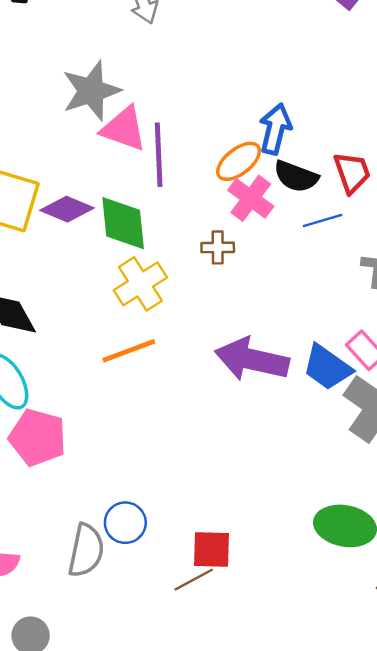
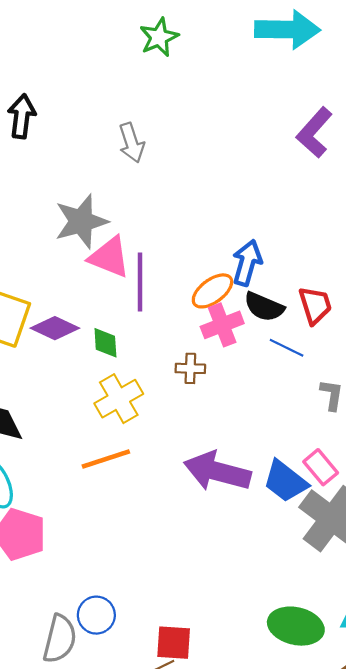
pink cross: (251, 198) -> (222, 325), turned 30
blue line: (323, 220) -> (287, 348), turned 40
green diamond: (123, 223) -> (105, 343), size x0.6

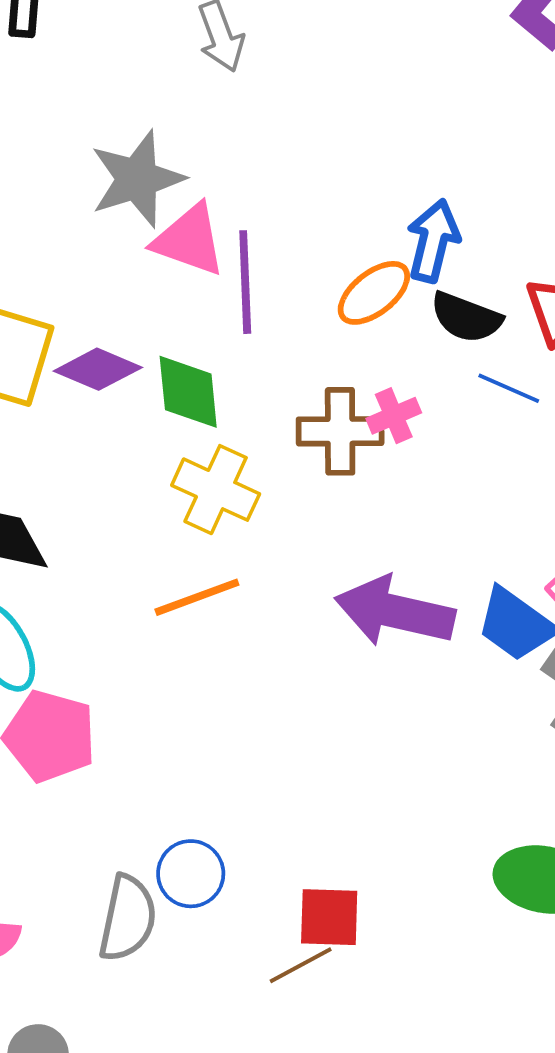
pink cross: (222, 325) -> (394, 416), moved, size x0.7
green diamond: (105, 343) -> (188, 392), size x1.4
brown cross: (190, 368) -> (340, 431), size x1.6
yellow cross: (119, 399) -> (216, 490), turned -33

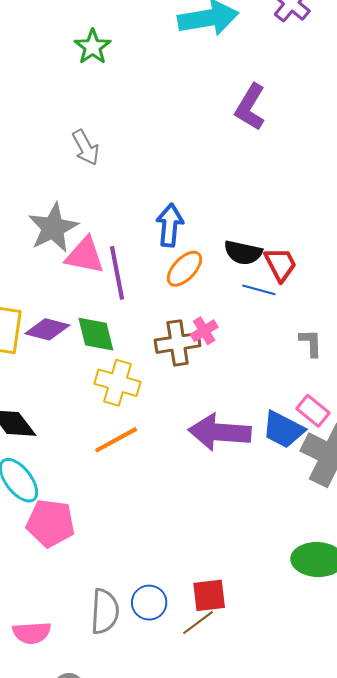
blue arrow: (433, 241) -> (170, 225), moved
black semicircle: (466, 317) -> (243, 253), moved
blue line: (509, 388) -> (259, 290), moved
blue circle: (191, 874) -> (149, 603), moved

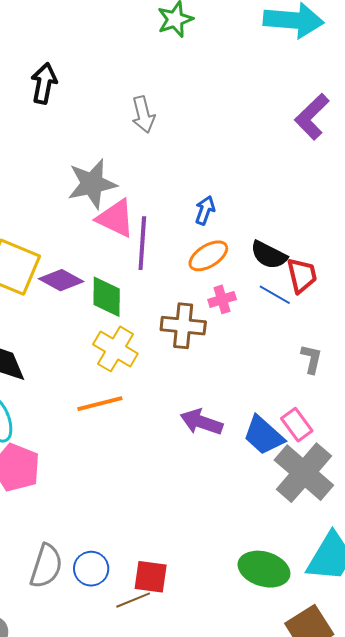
blue arrow: (170, 225) -> (205, 210), size x0.7
pink cross: (204, 331) -> (222, 299), moved
purple arrow: (220, 432) -> (202, 422), size x0.7

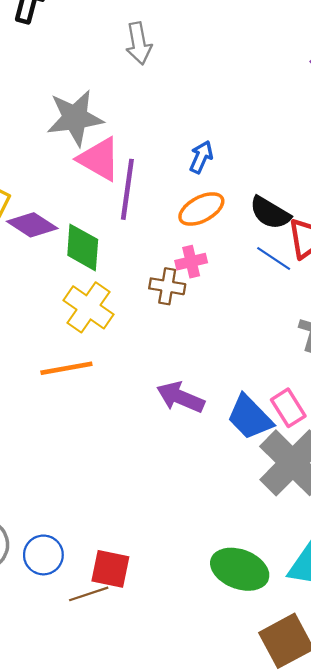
pink cross: (222, 299) -> (191, 262), moved
brown cross: (183, 326) -> (167, 286), size x0.7

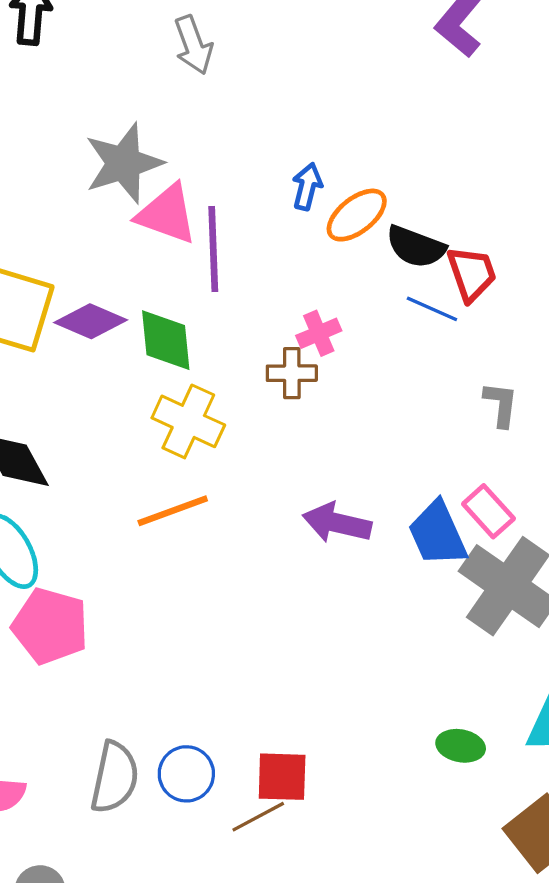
orange ellipse: (201, 209) -> (357, 215), moved
blue trapezoid: (250, 417) -> (438, 534), turned 30
green ellipse: (240, 569) -> (461, 746), size x0.6

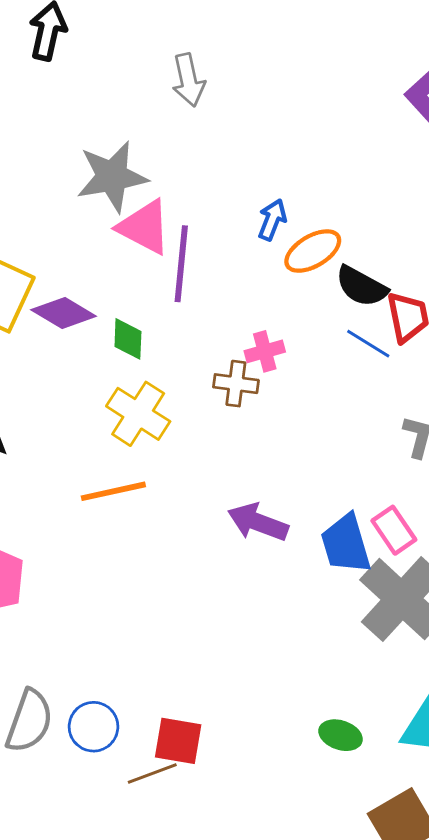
green diamond: (166, 340) -> (128, 339), size x0.7

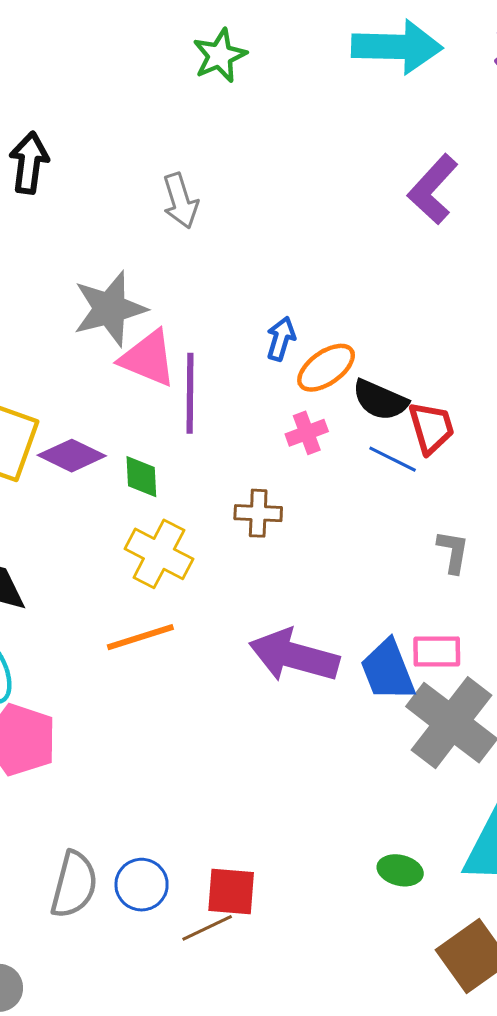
pink cross: (265, 351) -> (307, 433), moved
purple arrow: (258, 522) -> (294, 656), size x1.4
pink rectangle: (394, 530) -> (437, 651), turned -51

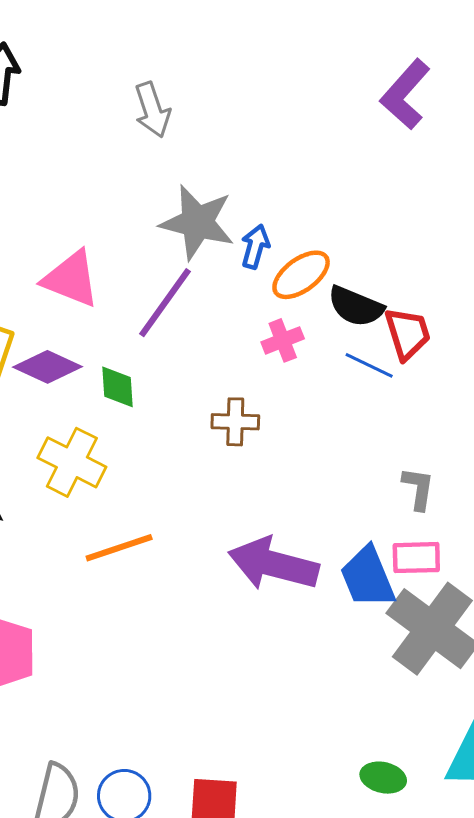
gray star: (110, 309) -> (197, 222), moved, turned 30
pink triangle: (148, 358) -> (71, 279), moved
purple line: (190, 393) -> (165, 303), turned 36
gray L-shape: (453, 552) -> (418, 488), moved
yellow cross: (159, 554) -> (72, 462), moved

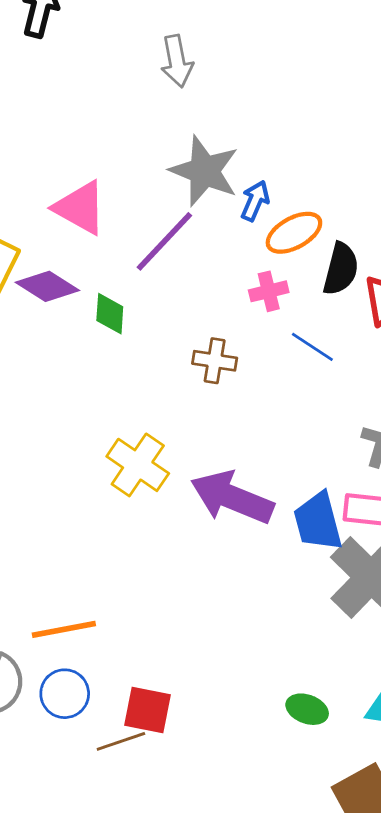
black semicircle: (356, 306) -> (341, 269), turned -106
blue line: (369, 365) -> (312, 347), moved
yellow cross: (72, 462) -> (138, 465), moved
orange line: (119, 548) -> (64, 629), moved

